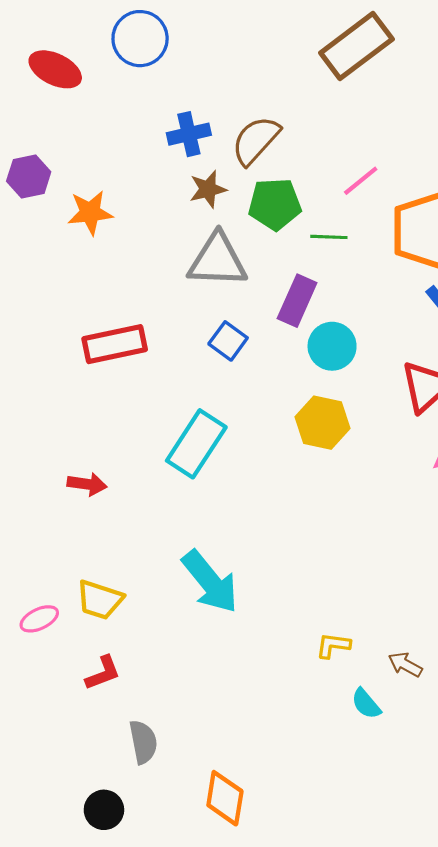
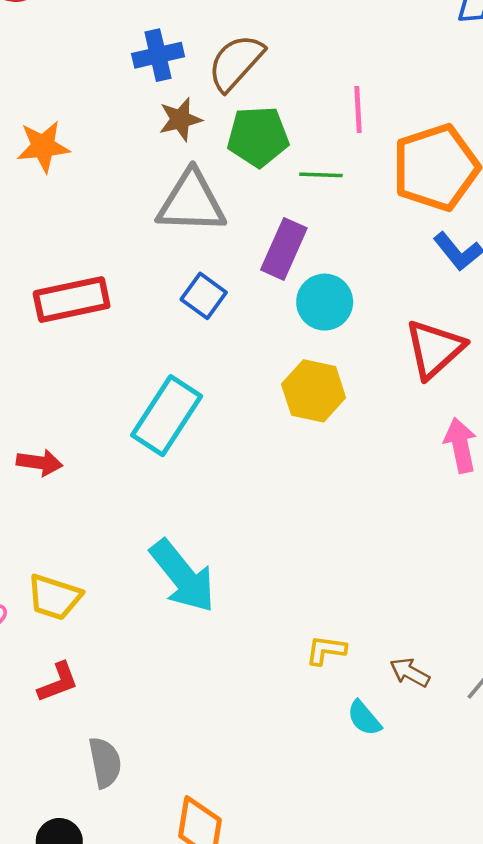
pink line: (361, 181) -> (358, 109), turned -54

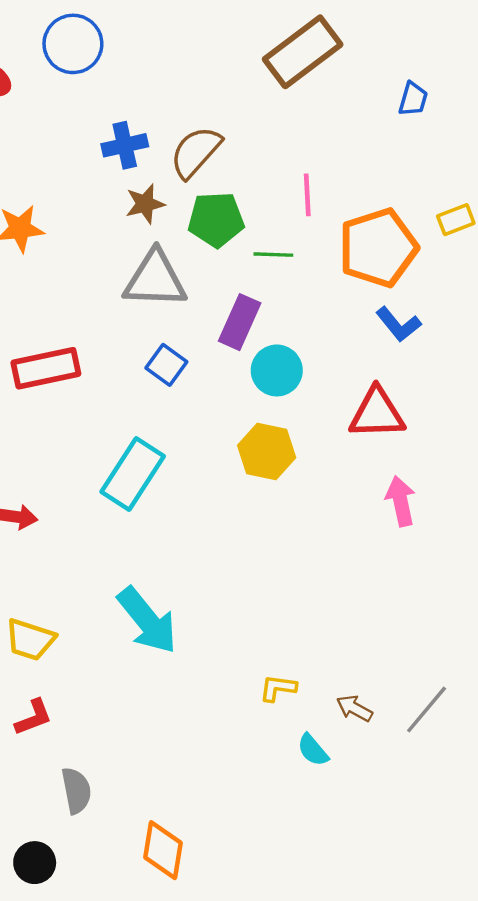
red triangle: (435, 349) -> (377, 413), turned 40

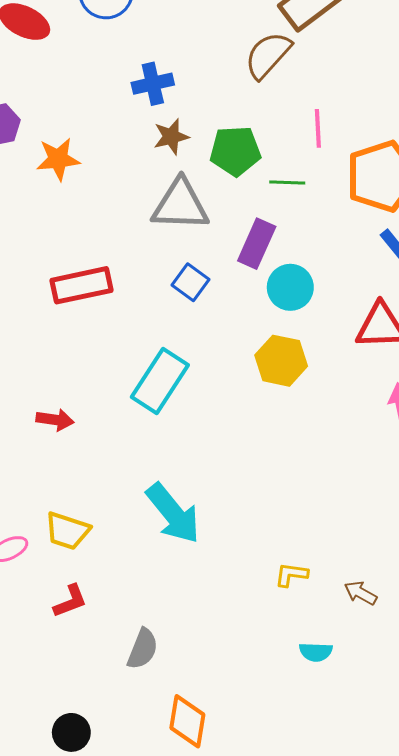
brown semicircle: (196, 152) -> (268, 55), moved
cyan semicircle: (313, 750) -> (316, 652), moved, turned -48
gray semicircle: (76, 791) -> (143, 649), moved, turned 33

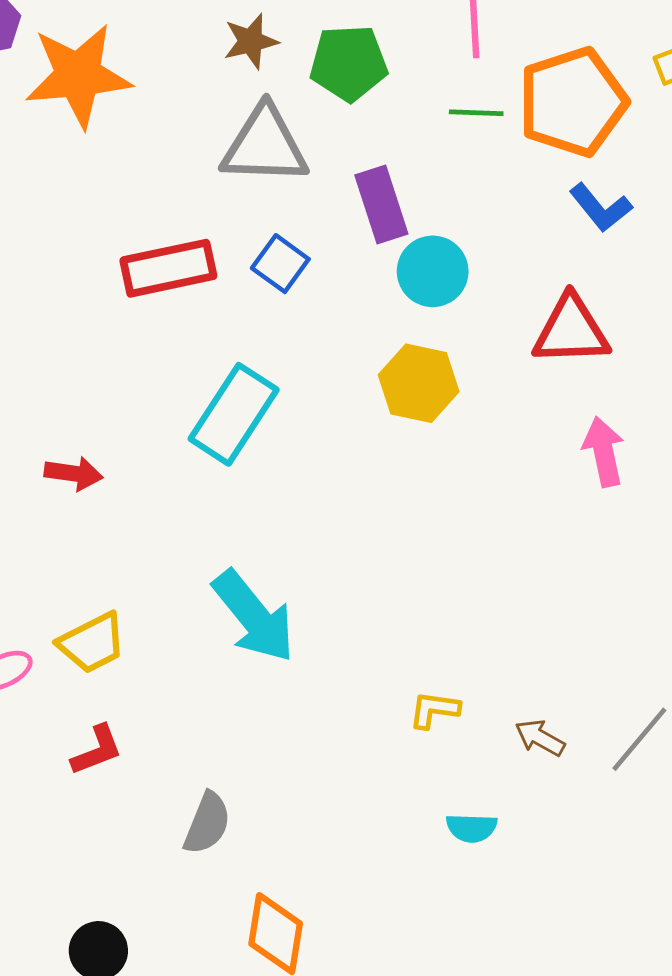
orange star: (58, 159) -> (78, 75), size x1.6
green line: (287, 182) -> (476, 113), moved
purple rectangle: (257, 244) -> (381, 204), turned -42
red rectangle: (82, 285) -> (168, 268), moved
yellow trapezoid: (67, 531) -> (92, 643), turned -45

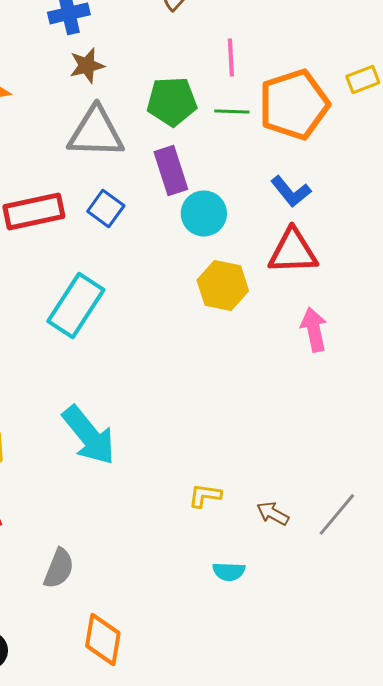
green pentagon: (349, 63) -> (172, 101), moved
blue L-shape: (601, 208) -> (291, 191), moved
yellow hexagon: (419, 383) -> (223, 285), moved

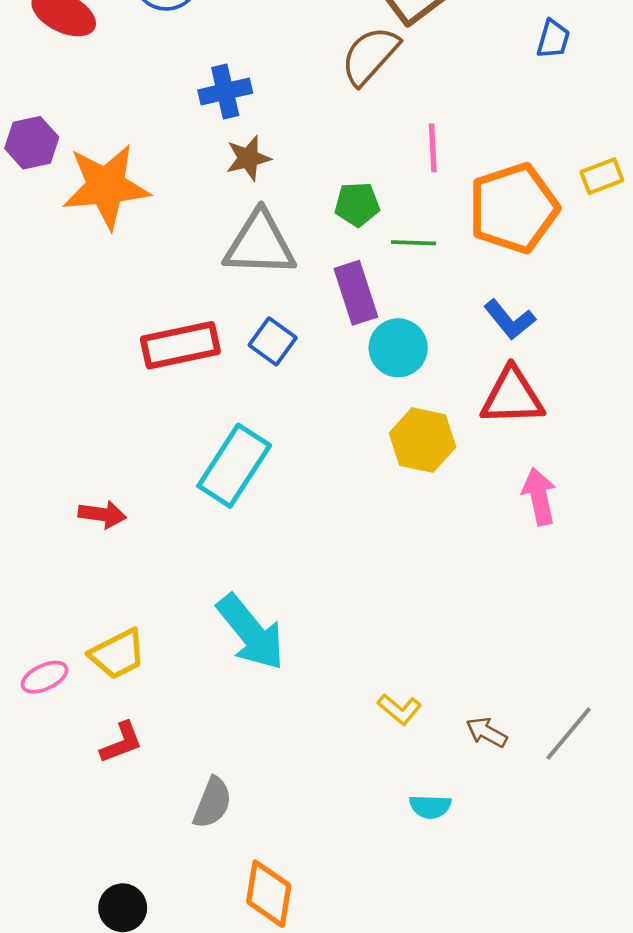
green pentagon: (172, 101) -> (357, 204), size x0.7
green line: (232, 111) -> (414, 243), moved
yellow L-shape: (205, 495) -> (399, 709), turned -148

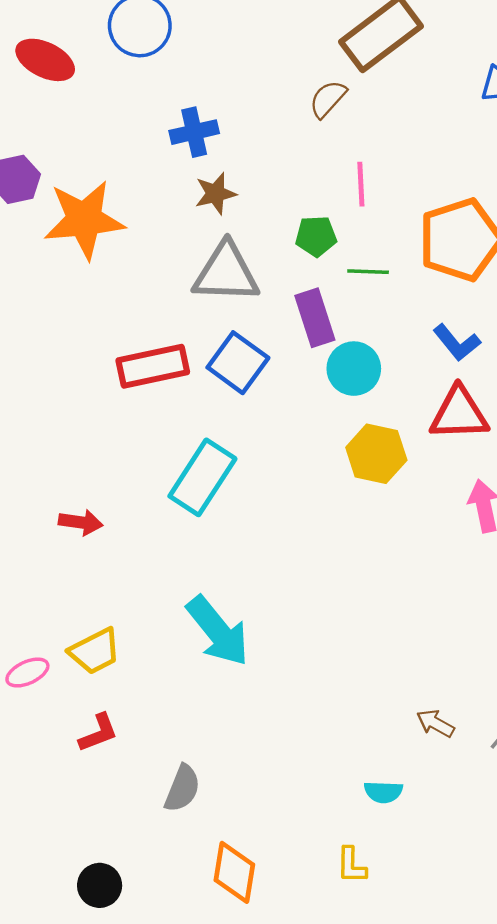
brown semicircle: (370, 56) -> (328, 99), size x0.7
pink line: (433, 148) -> (361, 184), moved
blue square: (273, 341) -> (238, 363), size x1.4
yellow L-shape: (399, 709) -> (351, 865), moved, turned 51

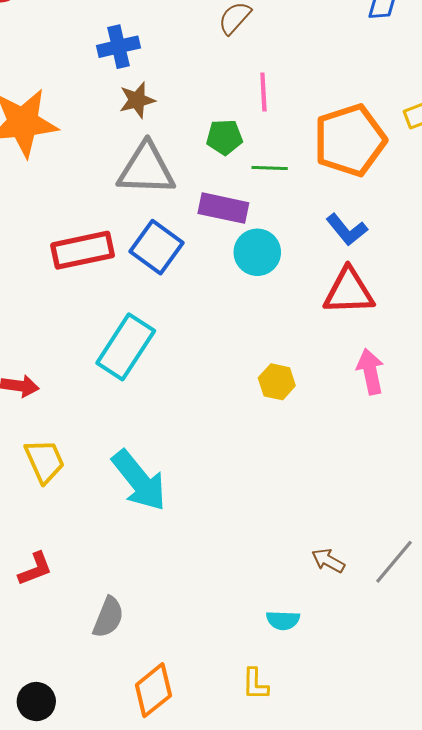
purple rectangle: (315, 318) -> (223, 208), turned -60
yellow hexagon: (376, 454) -> (277, 382), moved, size x0.7
yellow trapezoid: (95, 651) -> (44, 461), moved, turned -87
orange diamond: (234, 872) -> (153, 690), turned 42

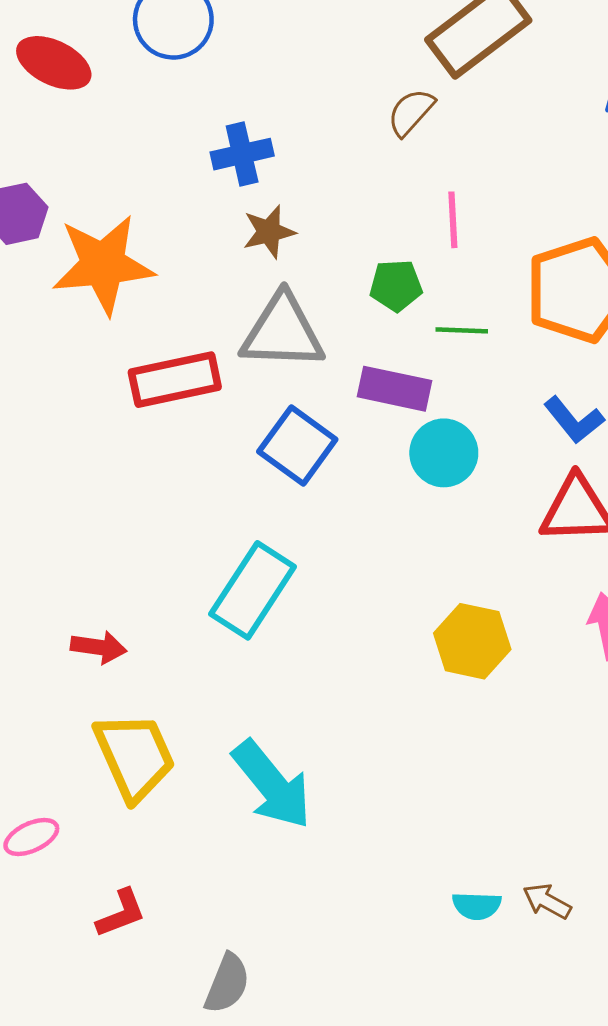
red rectangle: (83, 250) -> (175, 380), moved
yellow hexagon: (277, 382) -> (472, 641), size x1.4
yellow trapezoid: (44, 461) -> (134, 756), size x1.4
cyan semicircle: (283, 620) -> (477, 906), moved

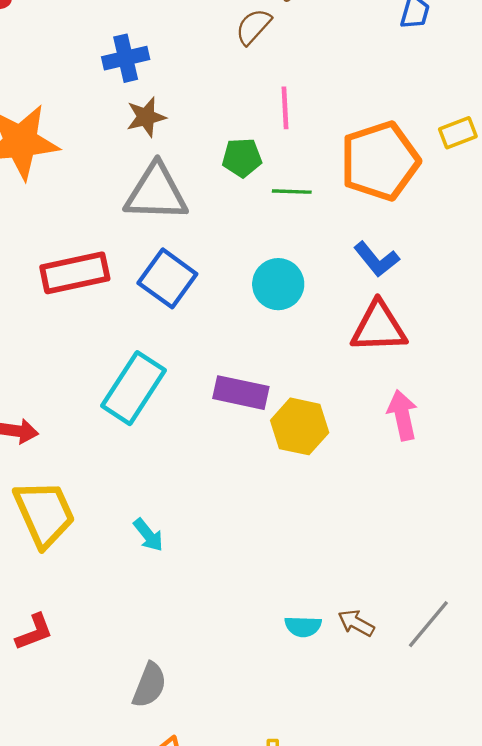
red rectangle: (175, 380) -> (75, 273), moved
purple rectangle: (395, 389) -> (241, 393), moved
cyan arrow: (272, 785) -> (148, 535), size x0.5
gray semicircle: (227, 983) -> (149, 685), moved

